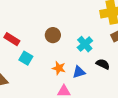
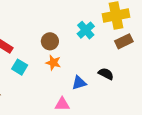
cyan cross: (85, 44) -> (86, 30), moved
orange star: (59, 68) -> (53, 63), moved

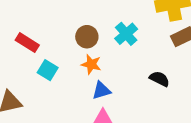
cyan cross: (86, 30) -> (126, 34), moved
blue triangle: (79, 83) -> (101, 90), moved

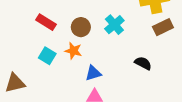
red rectangle: (27, 43) -> (46, 22), moved
orange star: (91, 64) -> (73, 51), moved

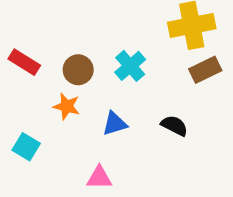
cyan square: (47, 56) -> (26, 147), moved
blue triangle: (93, 73) -> (115, 124), moved

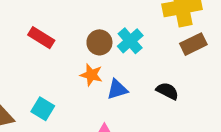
brown circle: (78, 70) -> (99, 42), moved
orange star: (67, 106) -> (91, 75), moved

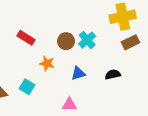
orange star: (91, 75) -> (47, 63), moved
black semicircle: (167, 91) -> (113, 75), turned -40

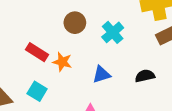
red rectangle: (26, 38) -> (37, 52), moved
brown circle: (66, 41) -> (75, 23), moved

